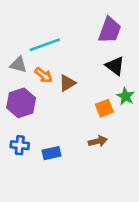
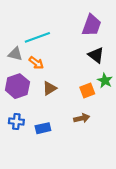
brown triangle: (67, 83) -> (50, 88), moved

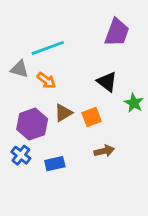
black triangle: (96, 55) -> (107, 82), moved
purple hexagon: (17, 86) -> (32, 124), moved
orange square: (87, 90) -> (91, 117), moved
blue cross: (16, 121) -> (21, 155), turned 32

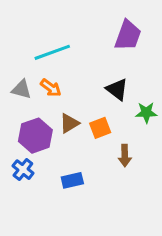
gray triangle: (19, 69) -> (21, 89), moved
green star: (134, 103) -> (146, 112), turned -30
brown arrow: (104, 151) -> (125, 156), moved, turned 102
blue rectangle: (55, 164) -> (72, 180), moved

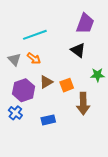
gray triangle: (21, 89) -> (14, 59), turned 32
black triangle: (117, 89) -> (78, 50), moved
brown arrow: (125, 156) -> (83, 104), size x1.5

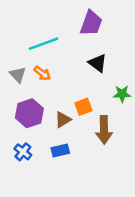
purple trapezoid: (85, 24) -> (91, 23), moved
brown triangle: (46, 82) -> (63, 120), moved
blue cross: (15, 113) -> (23, 152), moved

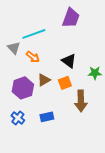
black triangle: (98, 63) -> (69, 61), moved
gray triangle: (18, 75) -> (14, 48), moved
brown triangle: (63, 120) -> (44, 80), moved

